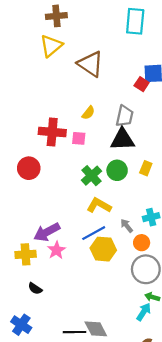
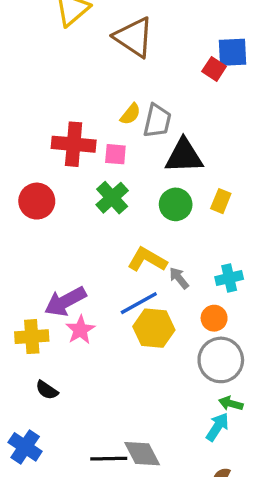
gray trapezoid: (125, 116) -> (157, 121), moved
green cross: (92, 176) -> (112, 198), moved
gray arrow: (127, 226) -> (179, 278), moved

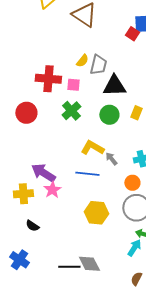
purple arrow: (65, 301) -> (43, 173), turned 60
blue line: (139, 303) -> (87, 174), turned 35
yellow hexagon: (154, 328) -> (96, 213), moved

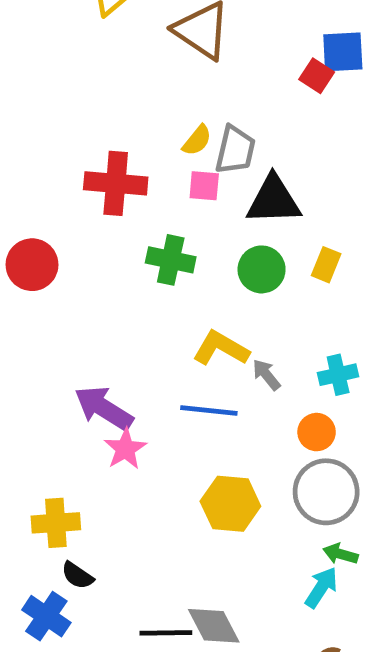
pink square: (73, 85) -> (204, 186), moved
green cross: (71, 111) -> (171, 260), turned -36
red circle: (26, 113) -> (32, 265), moved
yellow cross: (23, 194) -> (56, 523), moved
black semicircle: (32, 226) -> (77, 576), moved

